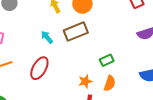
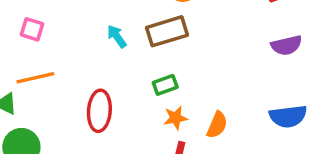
green rectangle: (107, 60) -> (165, 85), moved
red ellipse: (39, 68) -> (99, 111), moved, turned -30

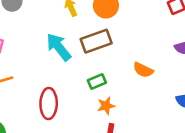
cyan arrow: (117, 36) -> (59, 47), size x1.6
orange semicircle: (217, 125) -> (143, 70), moved, turned 96

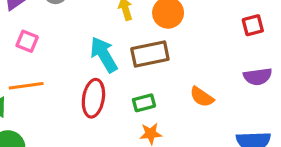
red ellipse: (49, 104) -> (93, 98), moved

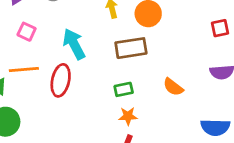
cyan arrow: (104, 55) -> (74, 44), moved
red ellipse: (93, 98) -> (61, 80), moved

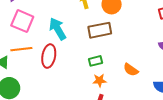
pink square: (27, 32) -> (22, 21), size x1.6
orange semicircle: (173, 87) -> (131, 70), moved

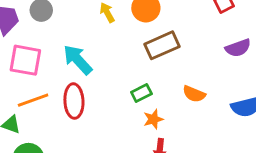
brown rectangle: (100, 30) -> (162, 45), moved

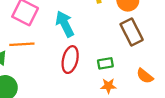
brown rectangle: (162, 45) -> (132, 32), turned 70
red ellipse: (74, 101) -> (70, 60), moved

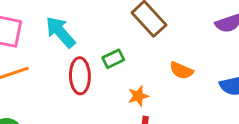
green rectangle: (105, 63) -> (113, 59), moved

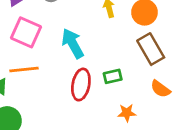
orange semicircle: (181, 70) -> (160, 89), moved

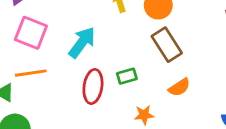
cyan arrow: (73, 43) -> (82, 42), turned 68
orange semicircle: (160, 89) -> (179, 87), turned -66

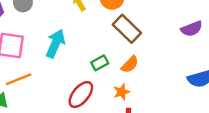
red ellipse: (93, 86) -> (81, 95), moved, turned 44
orange semicircle: (179, 87) -> (130, 64), moved

